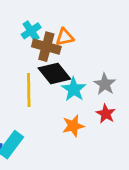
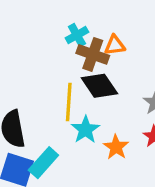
cyan star: (74, 89) -> (85, 130), moved
orange star: (73, 126) -> (116, 147), turned -30

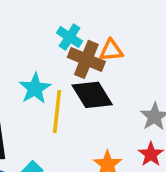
cyan cross: (77, 35) -> (70, 37), turned -30
cyan star: (85, 130) -> (35, 88), moved

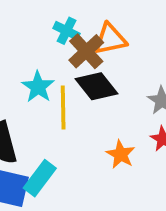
orange triangle: (111, 50) -> (110, 39), size x1.4
brown cross: (86, 59) -> (86, 51), turned 32

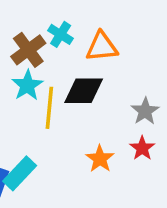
brown cross: (86, 51) -> (28, 50), moved
black diamond: (96, 86) -> (84, 91), turned -57

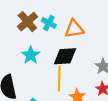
brown cross: (28, 50) -> (27, 22), moved
yellow line: (49, 108) -> (59, 78), moved

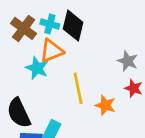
orange triangle: (74, 29) -> (52, 51), moved
black diamond: (65, 56) -> (73, 26), moved, turned -60

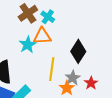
black diamond: (73, 26) -> (78, 51), moved
gray star: (128, 61) -> (73, 78), moved

